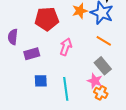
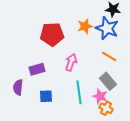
purple semicircle: (13, 37) -> (18, 87), moved
cyan line: (66, 89) -> (79, 92), moved

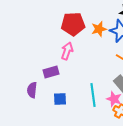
red pentagon: (52, 34) -> (73, 24), moved
pink arrow: (71, 62) -> (67, 51), moved

